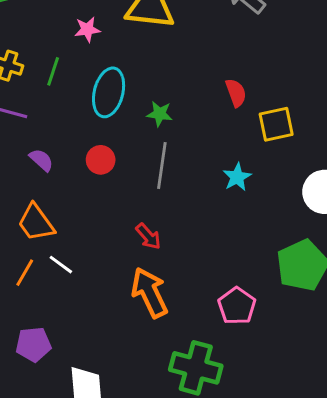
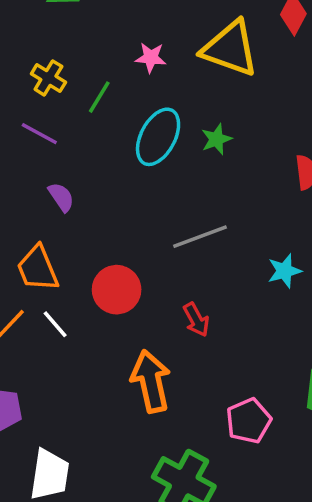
green star: (160, 114) -> (216, 139), moved, turned 30
red circle: (101, 160) -> (117, 290), moved, size x1.4
gray line: (162, 165) -> (200, 237), turned 48
red arrow: (148, 236) -> (196, 320), moved

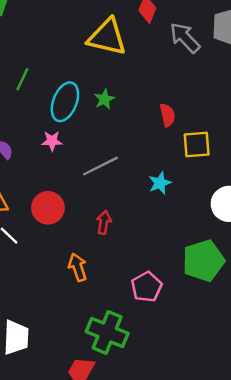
pink star: (151, 58) -> (52, 141), moved
red arrow: (196, 320) -> (104, 222), turned -135
orange arrow: (151, 381) -> (78, 267), size x0.7

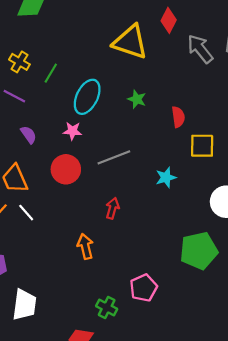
green star: (104, 99) -> (137, 99), moved, turned -30
red circle: (48, 208) -> (66, 169), moved
pink pentagon: (147, 287) -> (144, 288), moved
green cross: (107, 332) -> (107, 307), size x0.6

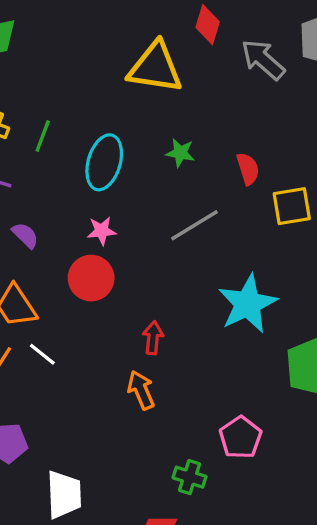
pink star: (72, 131) -> (102, 231), moved
gray line: (114, 157) -> (195, 225), moved
cyan star: (166, 177) -> (248, 304), moved, size x1.8
red arrow: (112, 208) -> (153, 338), moved

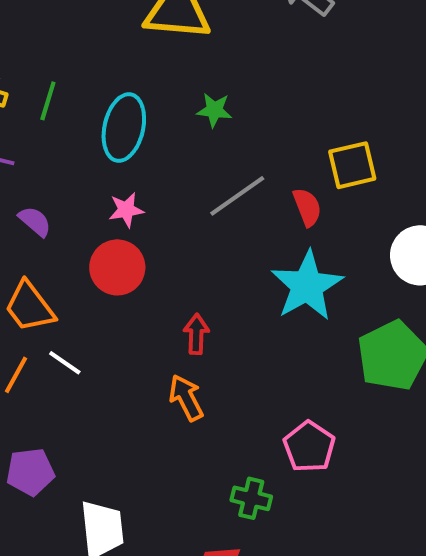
red semicircle: (248, 169) -> (307, 207), moved

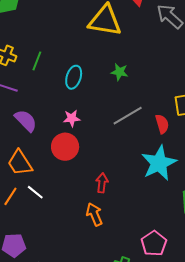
cyan ellipse: (124, 128) -> (74, 77), size x0.7
purple semicircle: (35, 221) -> (26, 121), size x1.4

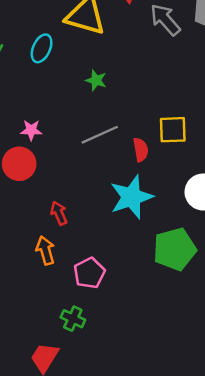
cyan ellipse: (74, 77) -> (42, 48), moved
red arrow: (102, 183) -> (59, 213), turned -36
pink pentagon: (154, 243) -> (89, 273), moved

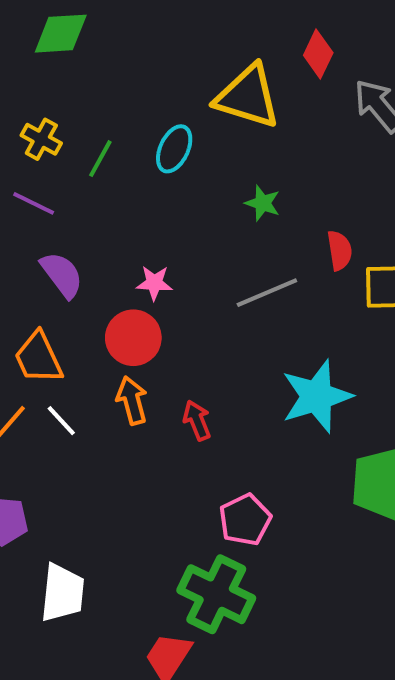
red semicircle: (141, 150) -> (340, 250), moved
orange arrow: (45, 250) -> (132, 400), moved
green cross: (73, 319) -> (216, 594), size x1.8

